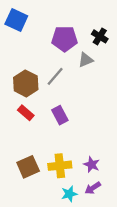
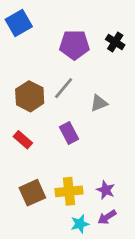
blue square: (16, 20) -> (19, 23), turned 35
gray triangle: (86, 60) -> (99, 103), moved
red rectangle: (26, 113) -> (23, 140), moved

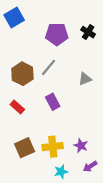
gray triangle: (99, 103) -> (85, 79), moved
purple arrow: (107, 217) -> (90, 166), moved

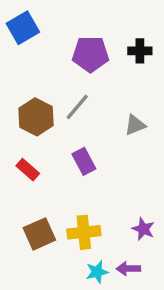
black cross: (88, 32) -> (140, 51), turned -32
purple star: (81, 146) -> (143, 229), moved
purple arrow: (90, 166) -> (128, 269), moved, turned 32

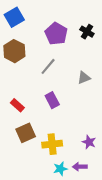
black cross: (140, 51) -> (87, 32), turned 32
purple pentagon: (90, 54) -> (56, 34), turned 30
brown hexagon: (36, 117) -> (14, 51), moved
brown square: (39, 234) -> (26, 133), moved

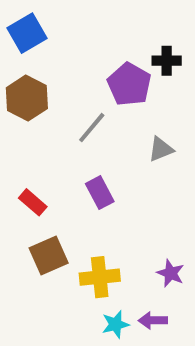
black cross: (87, 32) -> (167, 61), turned -32
purple pentagon: (56, 34) -> (129, 84), moved

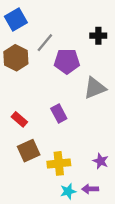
purple pentagon: (129, 84) -> (67, 61), moved, turned -30
gray line: (92, 128) -> (45, 43), moved
gray triangle: (161, 149) -> (95, 88), size x1.5

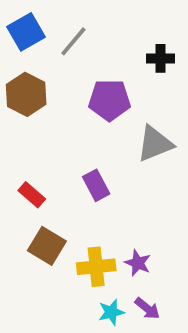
gray line: (45, 43) -> (73, 41), moved
brown square: (29, 151) -> (47, 246), turned -35
purple star: (101, 161) -> (138, 263), moved
purple arrow: (90, 189) -> (147, 308), turned -140

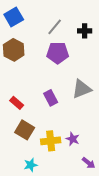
gray line: (73, 41) -> (55, 27), moved
gray triangle: (155, 144) -> (82, 89), moved
purple arrow: (147, 308) -> (89, 163), moved
cyan star: (111, 312) -> (31, 165), moved

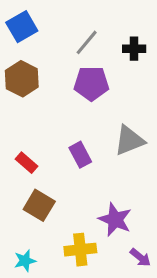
purple star: (73, 139) -> (115, 220), size x1.5
yellow cross: (51, 141) -> (80, 250), moved
cyan star: (31, 165) -> (25, 261), moved

